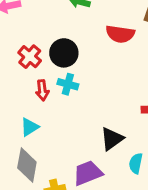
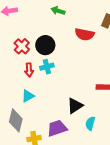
cyan cross: (68, 84) -> (47, 67), turned -32
cyan triangle: (30, 127) -> (28, 96), moved

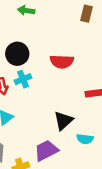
red semicircle: (85, 34) -> (62, 62), moved
cyan semicircle: (90, 123) -> (85, 139), turned -88

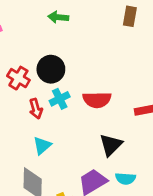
red semicircle: (62, 62) -> (97, 100), moved
cyan semicircle: (85, 139) -> (125, 179), moved

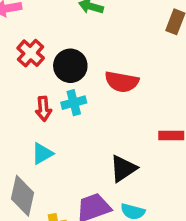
red cross: (18, 78) -> (31, 53), moved
red semicircle: (97, 100) -> (122, 82), moved

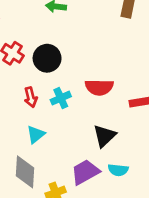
red semicircle: (122, 82) -> (99, 87), moved
cyan cross: (74, 103) -> (61, 98), moved

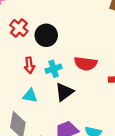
cyan triangle: (36, 134) -> (30, 96), turned 42
black triangle: (105, 136) -> (64, 92), moved

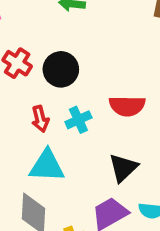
black triangle: (64, 92) -> (123, 168), moved
cyan triangle: (30, 96) -> (47, 166), size x1.5

